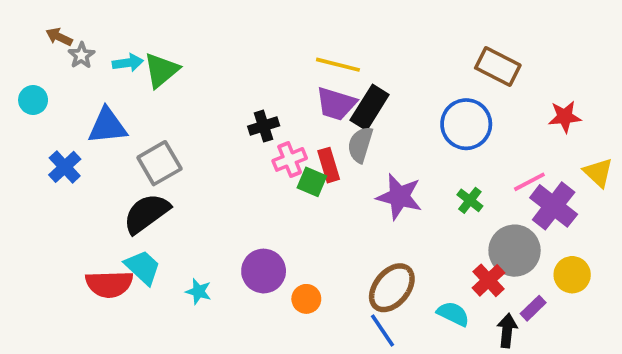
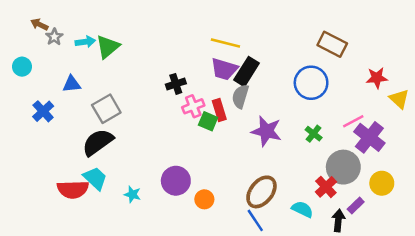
blue triangle: (107, 126) -> (72, 84), size x0.7
yellow triangle: (598, 172) -> (399, 99), moved

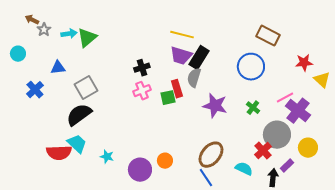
pink cross: (193, 106) -> (142, 91), moved
green square: (208, 121) -> (168, 98), turned -35
purple circle: (176, 181) -> (140, 170), moved

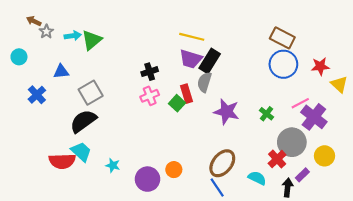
blue circle: (251, 67) -> (283, 64), moved
green square: (168, 98) -> (177, 103), turned -35

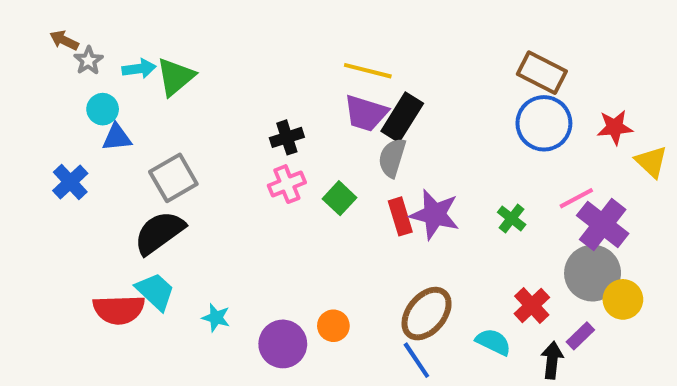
cyan circle: (19, 57) -> (103, 109), moved
red rectangle: (186, 94) -> (400, 216), moved
gray circle: (292, 142) -> (593, 273), moved

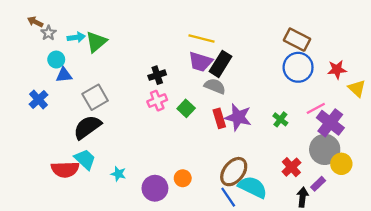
gray semicircle: (392, 158) -> (215, 86), turned 95
cyan semicircle: (493, 342) -> (253, 187), moved, size x1.5

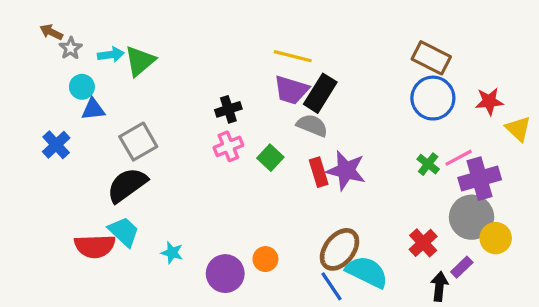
green cross: (280, 119) -> (428, 164), moved
purple cross: (330, 123) -> (480, 179), turned 36

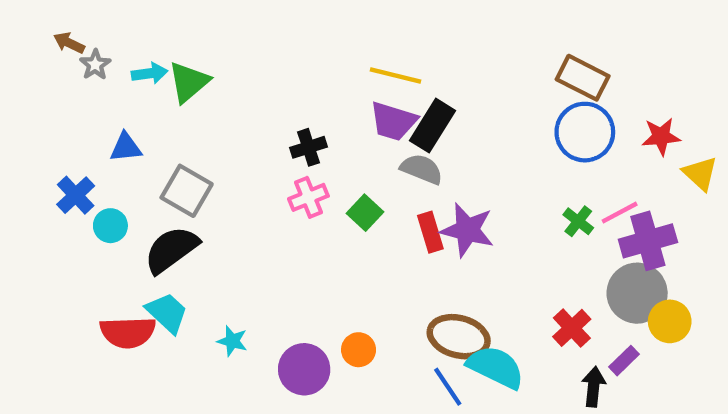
cyan circle: (82, 87) -> (110, 226), moved
gray square: (138, 142) -> (187, 191), turned -30
brown ellipse: (340, 249) -> (459, 337), turned 66

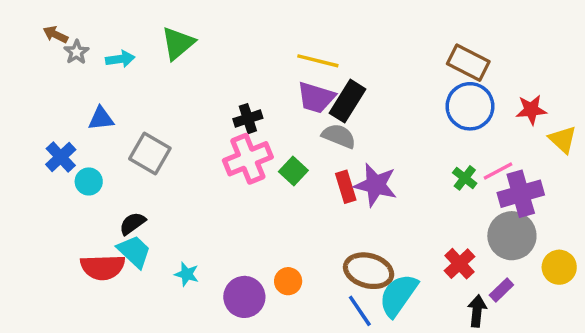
green triangle: (189, 82) -> (178, 43), moved
pink cross: (308, 197) -> (248, 159), size x1.5
black semicircle: (171, 250) -> (132, 223), moved, size x0.6
yellow circle: (670, 321) -> (559, 267), moved
cyan semicircle: (496, 367) -> (398, 295), turned -81

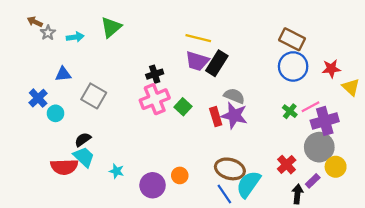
gray semicircle: (339, 136) -> (234, 96), moved
yellow circle: (559, 267) -> (336, 167), moved

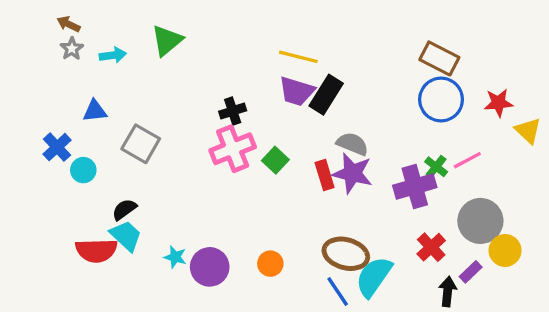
brown arrow: (35, 22) -> (69, 24), moved
purple cross: (325, 121) -> (415, 186), moved
purple circle: (153, 185) -> (210, 267), moved

